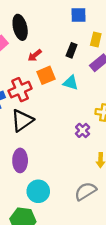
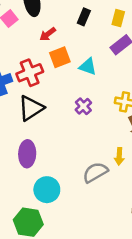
black rectangle: (72, 50) -> (84, 17), moved
purple cross: (83, 130) -> (83, 106), moved
gray semicircle: (85, 191) -> (95, 172), moved

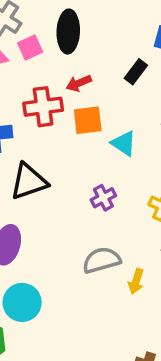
red cross: (30, 73) -> (43, 107), moved
gray semicircle: (95, 172) -> (102, 260), moved

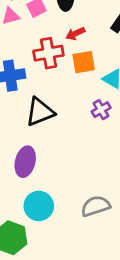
purple cross: (103, 198) -> (101, 110), moved
gray semicircle: (102, 260) -> (96, 206), moved

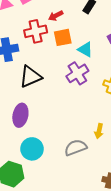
purple cross: (101, 110) -> (77, 73), size x1.5

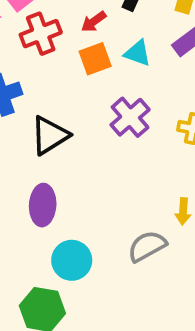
red arrow: (56, 16) -> (94, 22), moved
red cross: (36, 31) -> (41, 34), moved
cyan triangle: (85, 50) -> (138, 53), moved

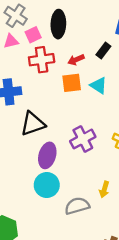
purple cross: (130, 117) -> (83, 139), moved
purple ellipse: (43, 205) -> (47, 155), moved
cyan circle: (72, 260) -> (47, 185), moved

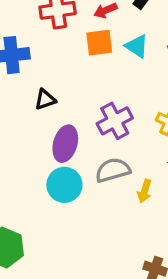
black triangle: (33, 124) -> (45, 99), size x0.6
gray semicircle: (77, 206) -> (113, 170), moved

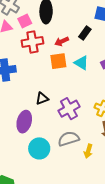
black triangle: (45, 99) -> (42, 98), moved
purple ellipse: (65, 144) -> (24, 122), moved

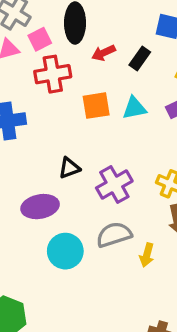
red arrow: (62, 41) -> (104, 53), moved
cyan triangle: (81, 63) -> (134, 108), turned -42
purple ellipse: (24, 122) -> (40, 207), turned 65

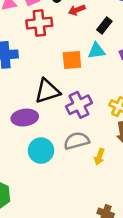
black rectangle: (140, 58) -> (104, 25), moved
orange square: (96, 106) -> (72, 60), moved
black triangle: (69, 168) -> (47, 91), size x1.6

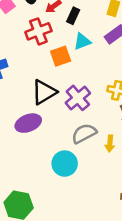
red cross: (39, 23) -> (38, 31), moved
black rectangle: (104, 25) -> (73, 16), moved
cyan circle: (41, 151) -> (65, 164), moved

